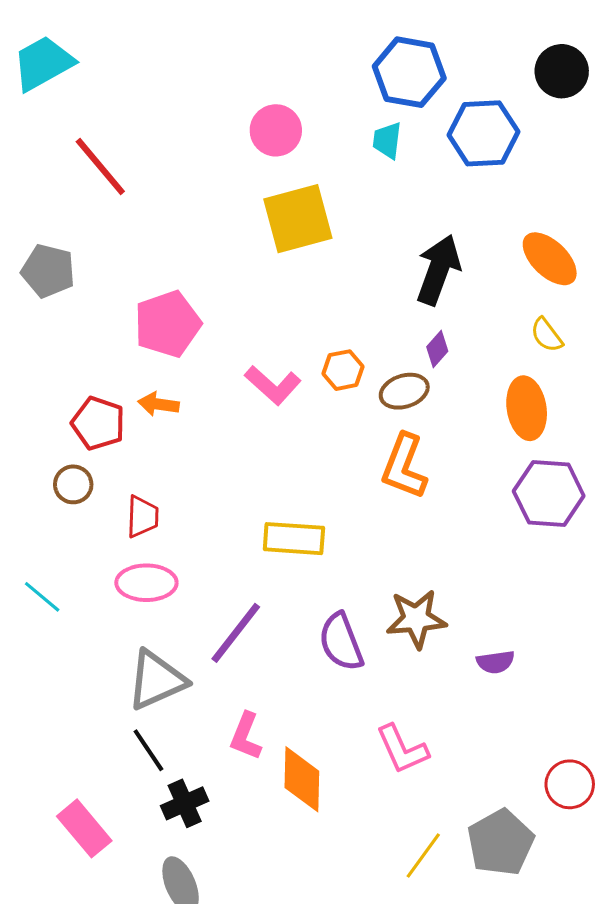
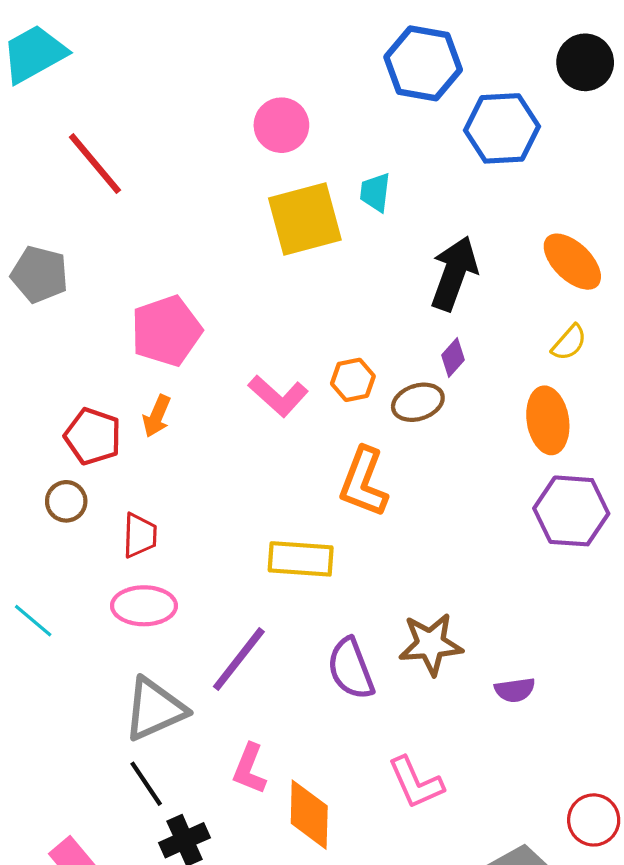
cyan trapezoid: (387, 140) -> (375, 192), moved
yellow semicircle: (547, 335) -> (569, 343), turned -102
orange arrow: (158, 404) -> (157, 416), turned -75
orange L-shape: (404, 466) -> (363, 482), moved

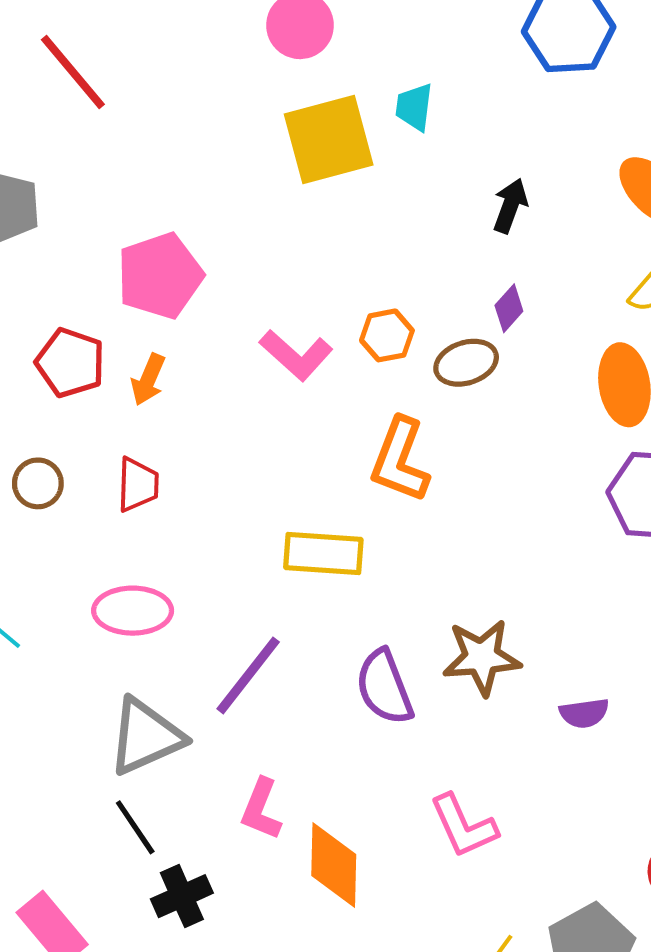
black arrow: (454, 273) -> (510, 206), size x0.6
red pentagon: (93, 436) -> (70, 363), moved
red trapezoid: (140, 535) -> (138, 485), moved

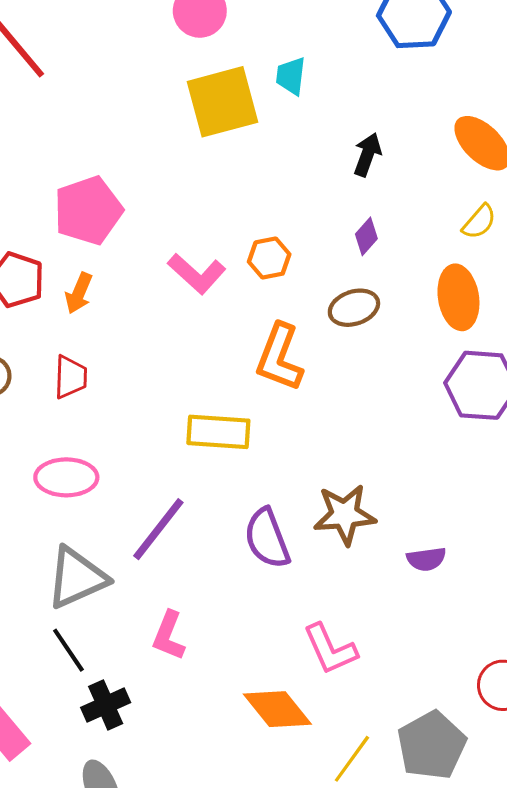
brown ellipse: (466, 363) -> (354, 308), moved
orange diamond: (334, 865) -> (277, 709), moved, turned -40

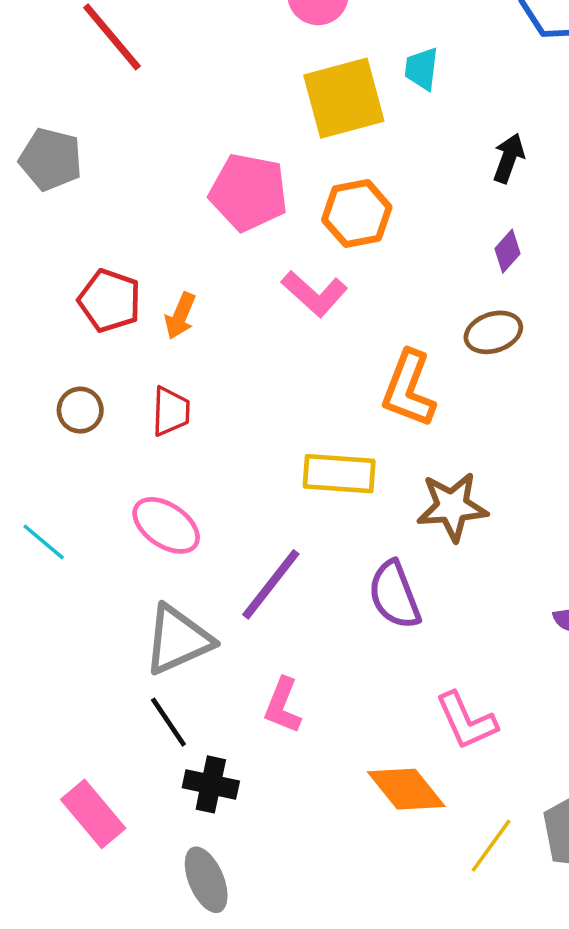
pink pentagon: (88, 210) -> (249, 192), moved, turned 30
orange hexagon: (269, 258) -> (357, 213), moved, size x1.4
pink ellipse: (66, 477) -> (166, 525), turned 34
brown star: (345, 515) -> (452, 507), moved
black cross: (106, 705) -> (211, 784), turned 36

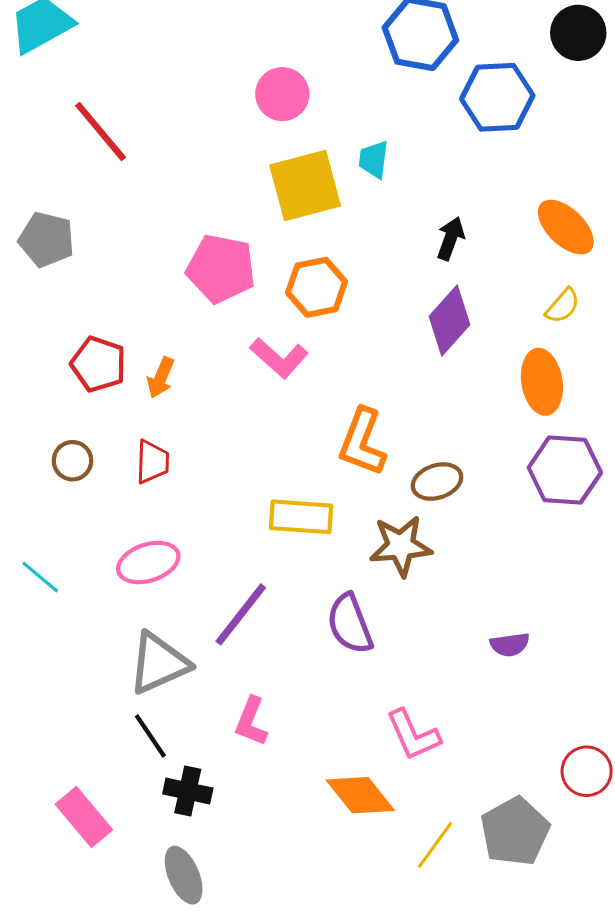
purple diamond: (507, 251) -> (449, 321), size x1.8
brown ellipse: (493, 332) -> (437, 481), moved
pink ellipse: (166, 525) -> (148, 563), turned -52

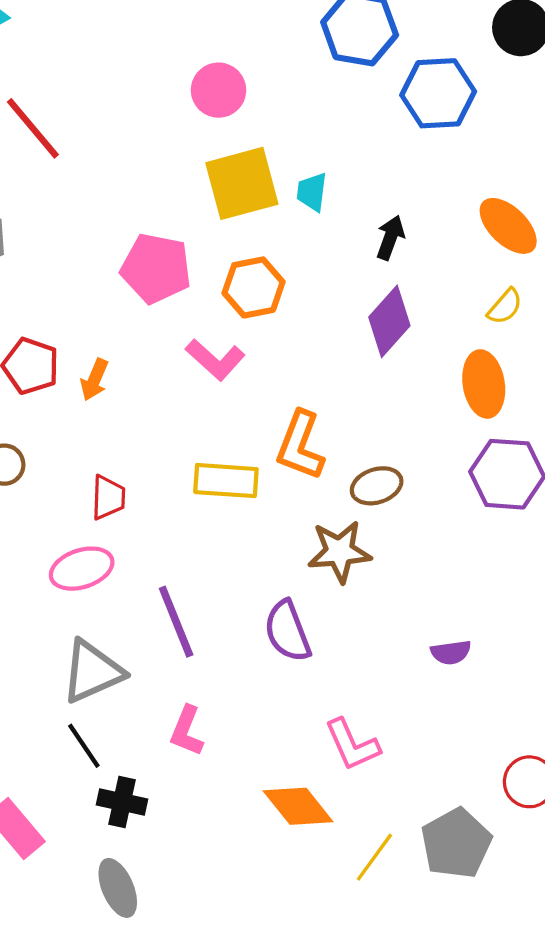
cyan trapezoid: (374, 160) -> (312, 192), moved
red trapezoid: (152, 462) -> (108, 497), moved
yellow rectangle: (301, 517) -> (226, 481), moved
purple line: (241, 614) -> (176, 622), turned -60

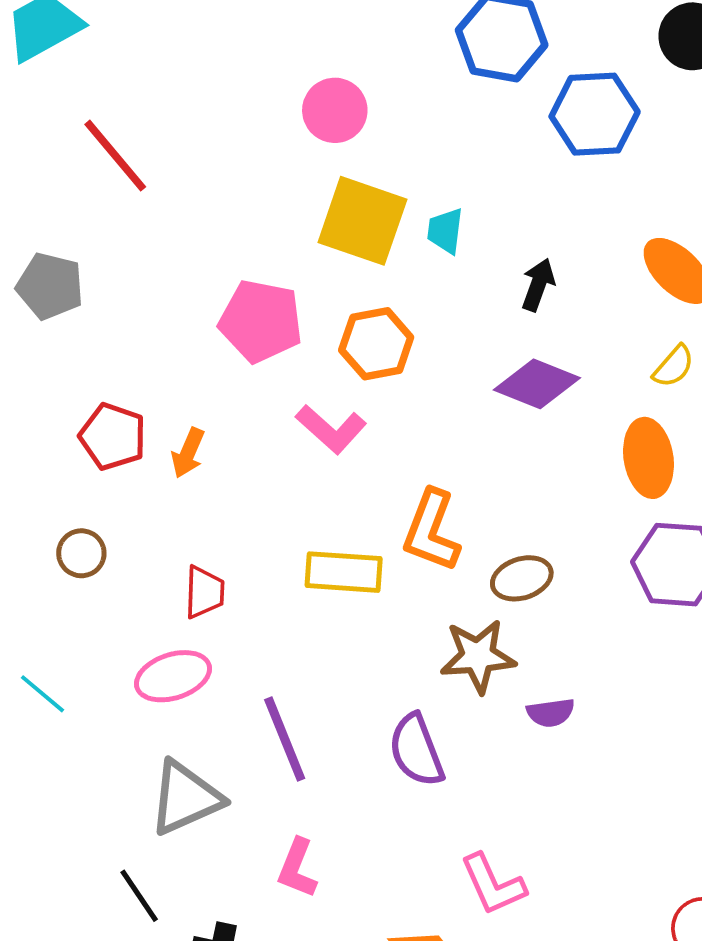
yellow square: (242, 183) -> (362, 221), turned 34
purple diamond: (389, 321) -> (537, 384), turned 70
purple semicircle: (451, 652) -> (551, 713), moved
black line: (84, 746) -> (139, 896), moved

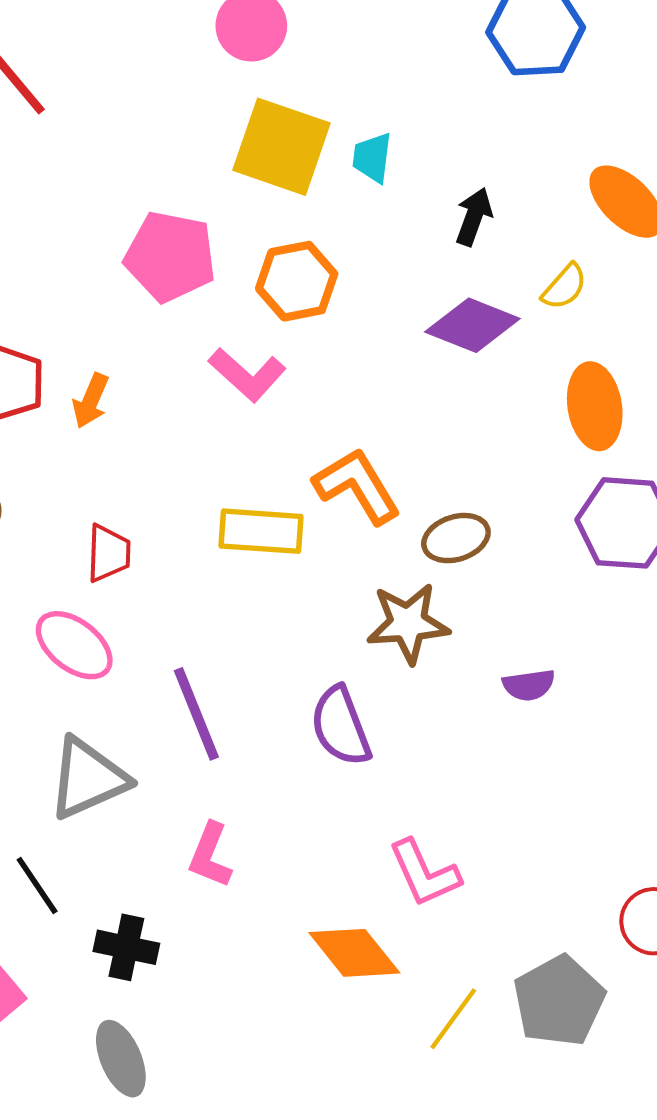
yellow semicircle: (674, 366) -> (564, 287), moved
orange L-shape: (431, 531) -> (357, 486), turned 128
pink ellipse: (173, 676) -> (74, 645), turned 56
purple semicircle: (551, 713) -> (529, 685), moved

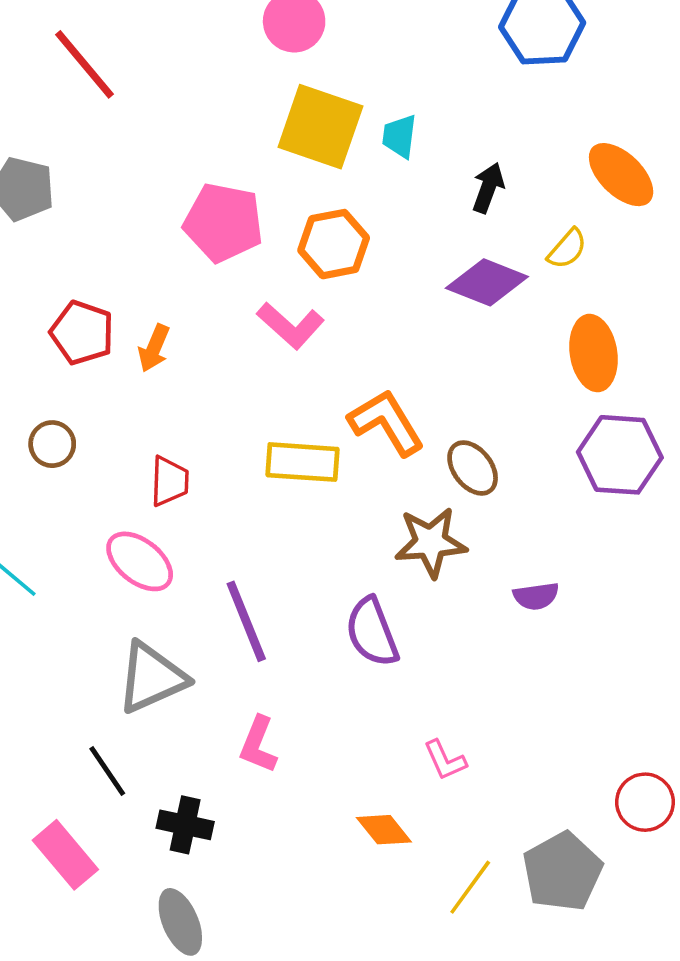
brown ellipse: (456, 538) -> (473, 468), turned 70
pink L-shape: (424, 873) -> (445, 760), size x0.7
orange diamond: (354, 953) -> (384, 830), size x0.7

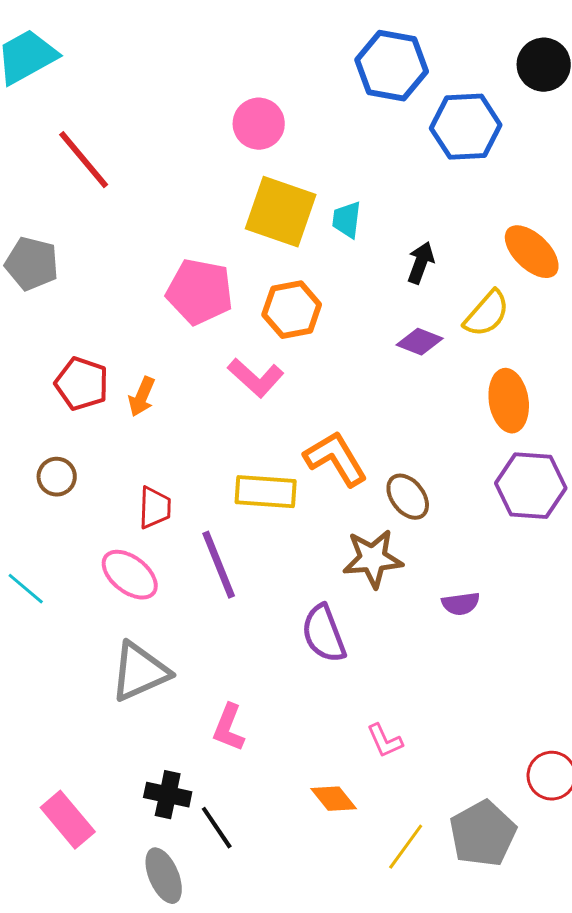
yellow semicircle: (567, 249) -> (487, 314), size x1.4
purple diamond: (487, 282) -> (420, 342), size x0.7
purple line: (246, 621) -> (219, 565), moved
black line: (107, 771) -> (217, 828), moved

